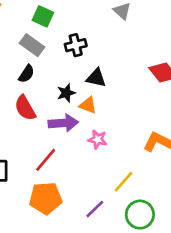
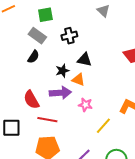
green square: (43, 16) -> (45, 15), turned -35
red semicircle: (25, 108) -> (31, 100), moved
red line: (46, 160) -> (47, 120), turned 60
yellow line: (124, 182) -> (103, 126), moved

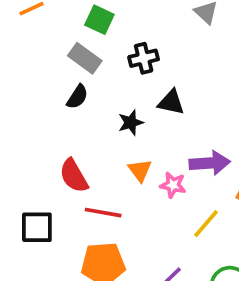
green square: (45, 15) -> (99, 20), turned 35
orange triangle: (78, 80) -> (140, 170), moved, turned 32
purple arrow: (60, 93) -> (210, 163), moved

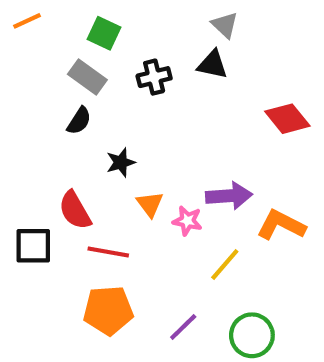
black triangle: (171, 102) -> (212, 65), moved
black star: (131, 123) -> (121, 162), moved
black square: (37, 227) -> (33, 246), moved

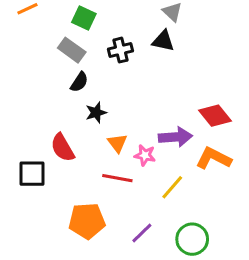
red diamond: (287, 119) -> (215, 116), moved
black semicircle: (79, 121) -> (79, 82), moved
red line: (108, 252) -> (117, 178), moved

